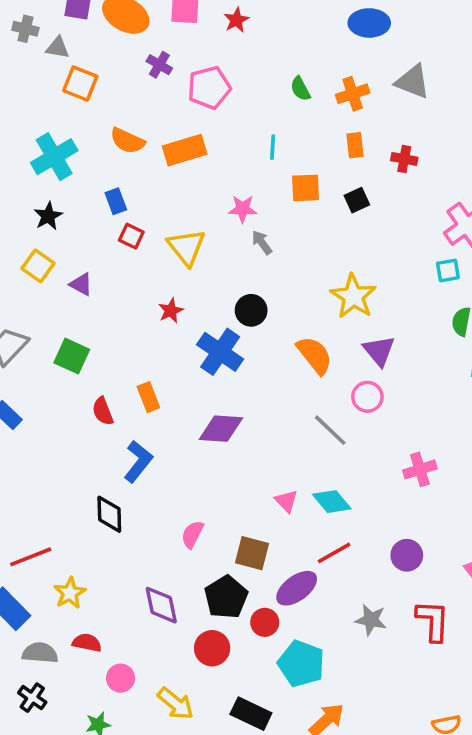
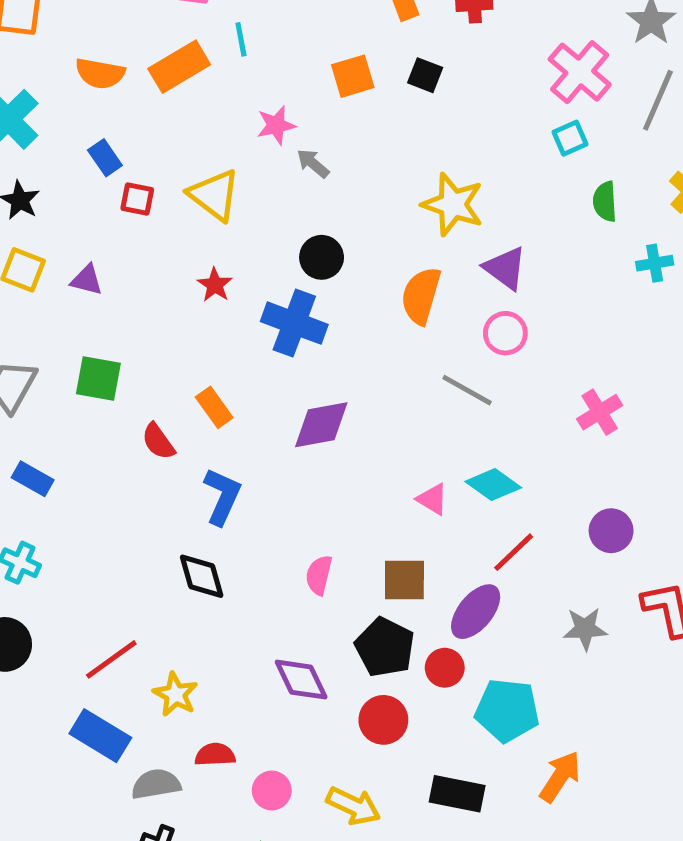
cyan line: (273, 147) -> (241, 39), moved
black square: (357, 200) -> (425, 75), turned -30
orange semicircle: (315, 355) -> (421, 296), turned -111

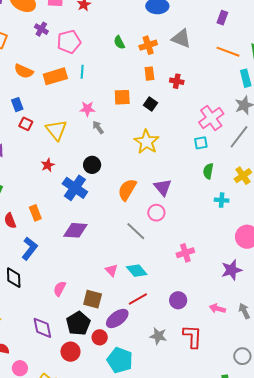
yellow star: (453, 204) -> (147, 142), moved

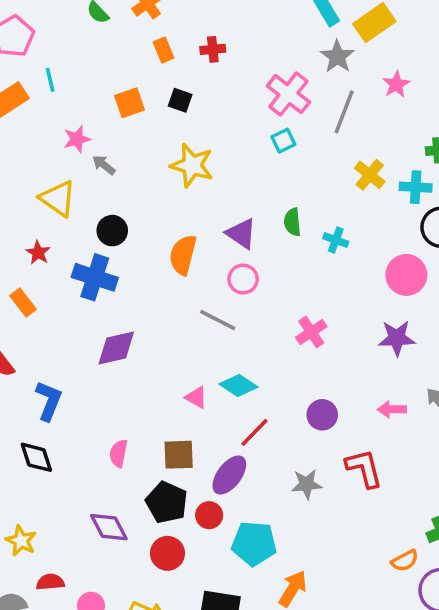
yellow triangle: (56, 130) -> (58, 198), moved
green semicircle: (208, 171) -> (292, 222), moved
cyan cross: (222, 200) -> (336, 240), moved, turned 32
orange rectangle: (35, 213) -> (23, 303), moved
purple star: (232, 270) -> (397, 338), turned 30

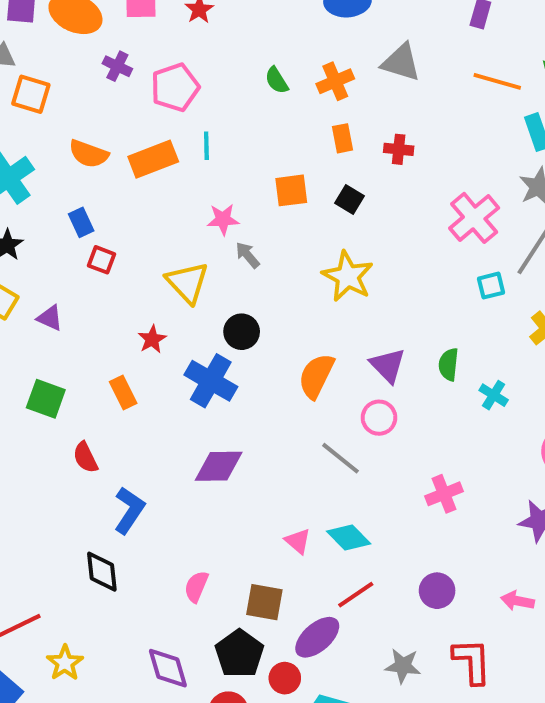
cyan square: (283, 141) -> (491, 286), moved

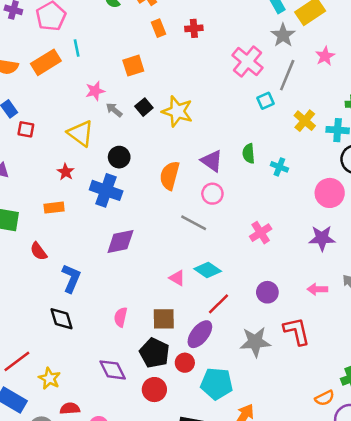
black square: (350, 199) -> (144, 107), moved, turned 30
orange rectangle: (123, 393) -> (54, 208), turned -60
gray star: (403, 666) -> (255, 342), size x1.4

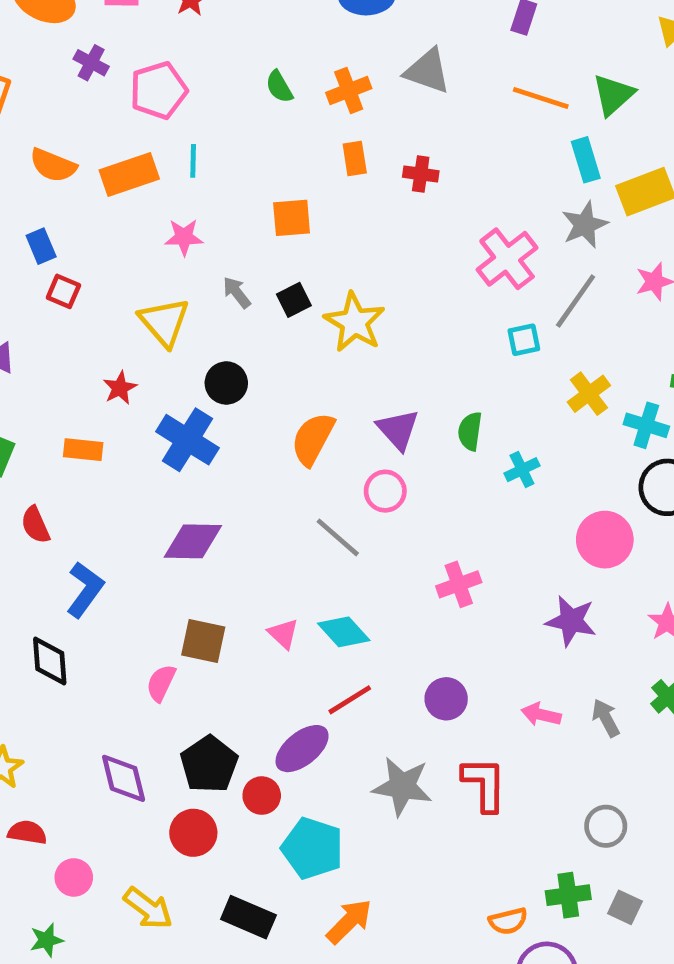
pink star: (95, 91) -> (184, 237), moved
cyan cross: (279, 167) -> (522, 470), turned 30
brown square: (164, 319) -> (203, 641), moved

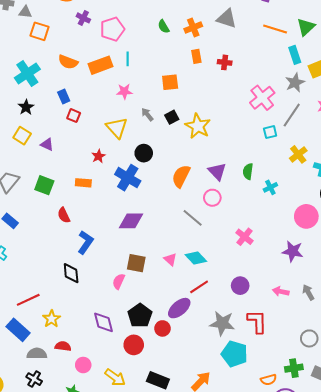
pink cross: (459, 584) -> (244, 237), turned -30
cyan pentagon: (312, 848) -> (234, 354), moved

